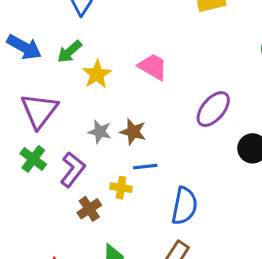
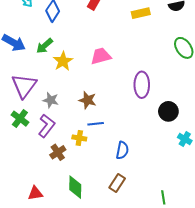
pink trapezoid: (153, 67) -> (101, 56), turned -45
purple ellipse: (213, 109) -> (142, 85), turned -40
gray star: (100, 132) -> (51, 100), moved
blue semicircle: (184, 206) -> (122, 150), size x0.7

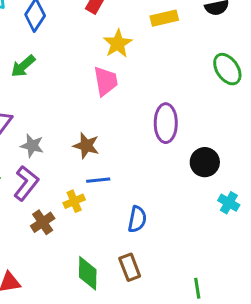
pink trapezoid: (101, 56) -> (106, 81), turned 95
yellow star: (63, 61) -> (118, 44), moved
yellow cross: (79, 138) -> (74, 201), turned -32
brown rectangle: (117, 183) -> (130, 267), turned -54
green diamond: (75, 187) -> (88, 273), moved

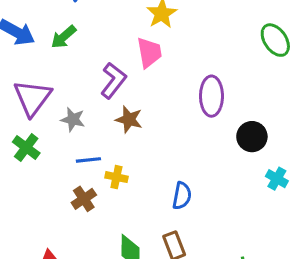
blue line: (98, 180) -> (88, 160), moved
purple L-shape: (26, 183) -> (113, 81), moved
yellow cross: (74, 201) -> (116, 177), turned 35

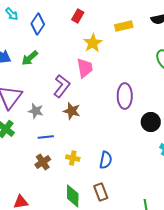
yellow cross: (116, 177) -> (73, 158), moved

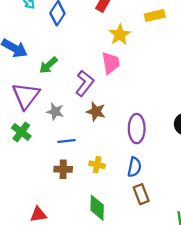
green arrow: (30, 58) -> (48, 65), moved
purple ellipse: (125, 96) -> (137, 129), moved
brown cross: (43, 162) -> (63, 169), turned 35
brown rectangle: (101, 192) -> (141, 194), moved

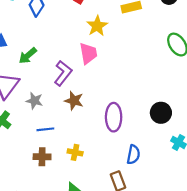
blue semicircle: (134, 167) -> (133, 155), moved

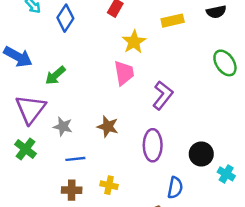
purple L-shape: (63, 73) -> (163, 95), moved
black circle: (161, 113) -> (201, 154), moved

